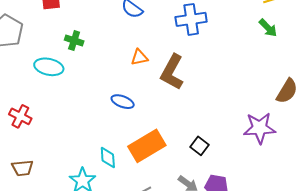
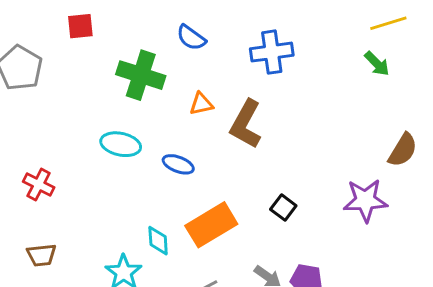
green cross: (74, 40) -> (141, 75), moved, size x1.8
cyan ellipse: (49, 67) -> (121, 144), moved
black square: (199, 146) -> (283, 208), moved

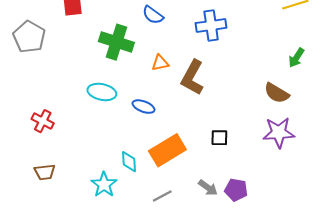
green arrow: (377, 64) -> (296, 58), moved, turned 78
brown semicircle: (403, 150) -> (277, 93), moved, turned 90
black square: (283, 208) -> (219, 138), turned -36

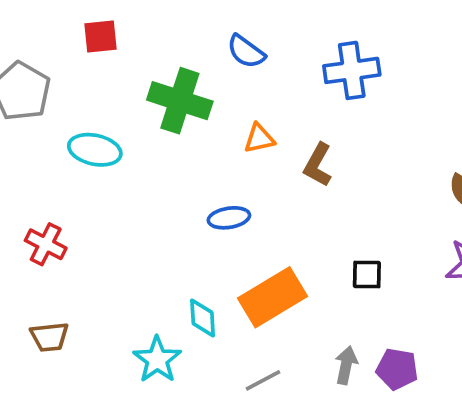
brown L-shape: (192, 77) -> (318, 165), size x0.7
cyan ellipse: (102, 92) -> (95, 150), moved
blue ellipse: (144, 107) -> (229, 218), turned -30
gray arrow: (208, 188) -> (346, 365), turned -114

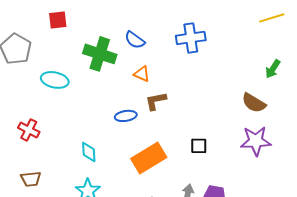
blue semicircle: (246, 52) -> (135, 40), moved
orange triangle: (259, 138) -> (142, 74), turned 36
brown L-shape: (318, 165) -> (156, 101), moved, turned 50
cyan diamond: (203, 318) -> (89, 152), moved

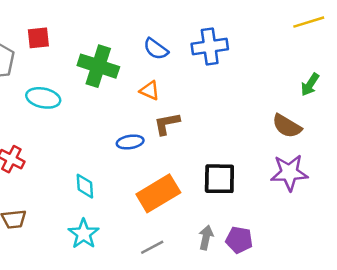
red square: (58, 20) -> (38, 38), moved
blue semicircle: (135, 40) -> (156, 49), moved
black square: (199, 146) -> (219, 179), size x1.6

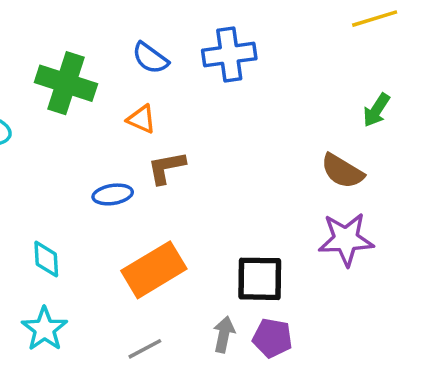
black square: (219, 179) -> (260, 279), moved

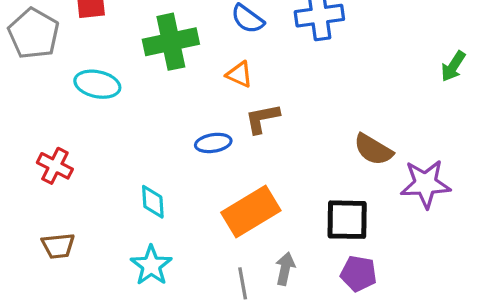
green cross: (66, 83) -> (171, 42), turned -30
brown semicircle: (342, 171) -> (373, 149), moved
gray arrow: (224, 334) -> (285, 269), moved
gray line: (145, 349) -> (243, 283), turned -72

